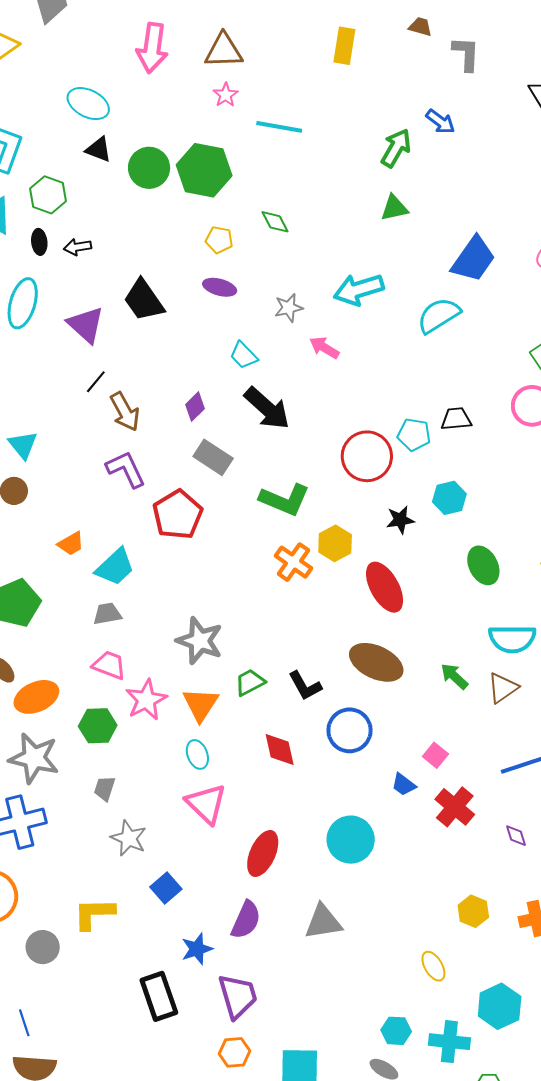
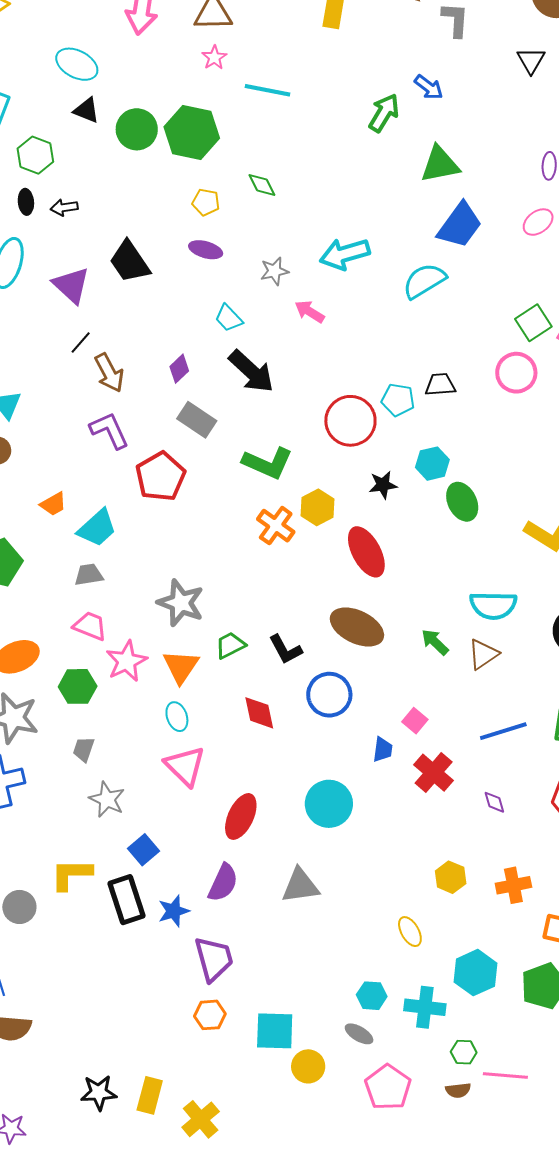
green triangle: (394, 208) -> (440, 164), moved, size x1.4
green ellipse: (483, 565) -> (462, 502), moved
blue trapezoid: (404, 785) -> (383, 750), turned -120
black rectangle: (159, 996) -> (126, 900), moved

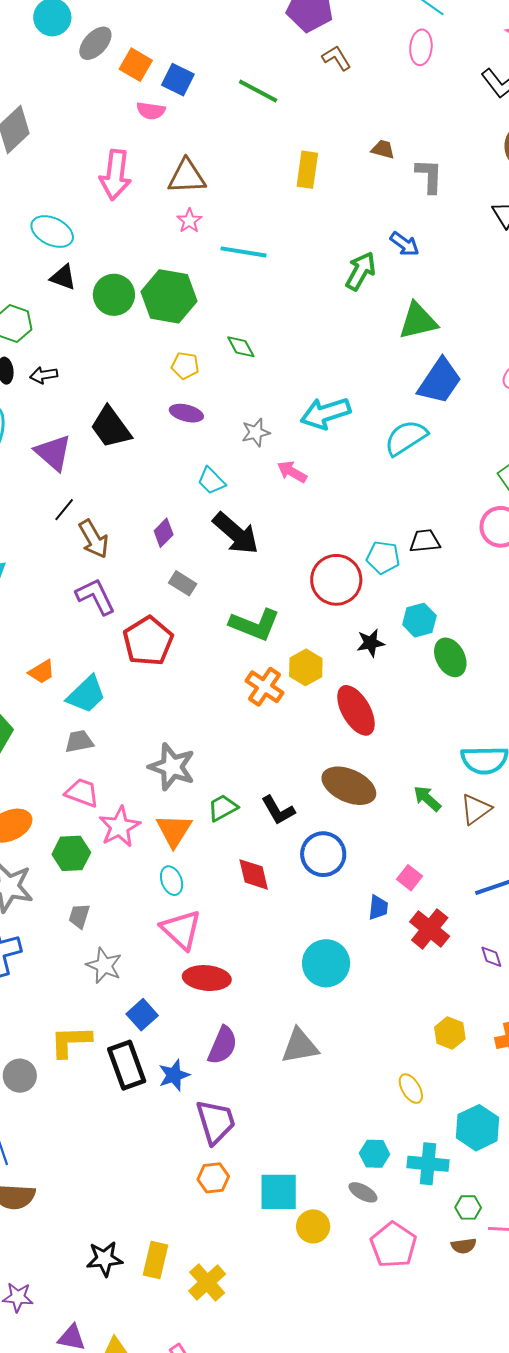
gray rectangle: (197, 420) -> (183, 583), size x0.7
red ellipse: (241, 816) -> (207, 978), moved, turned 72

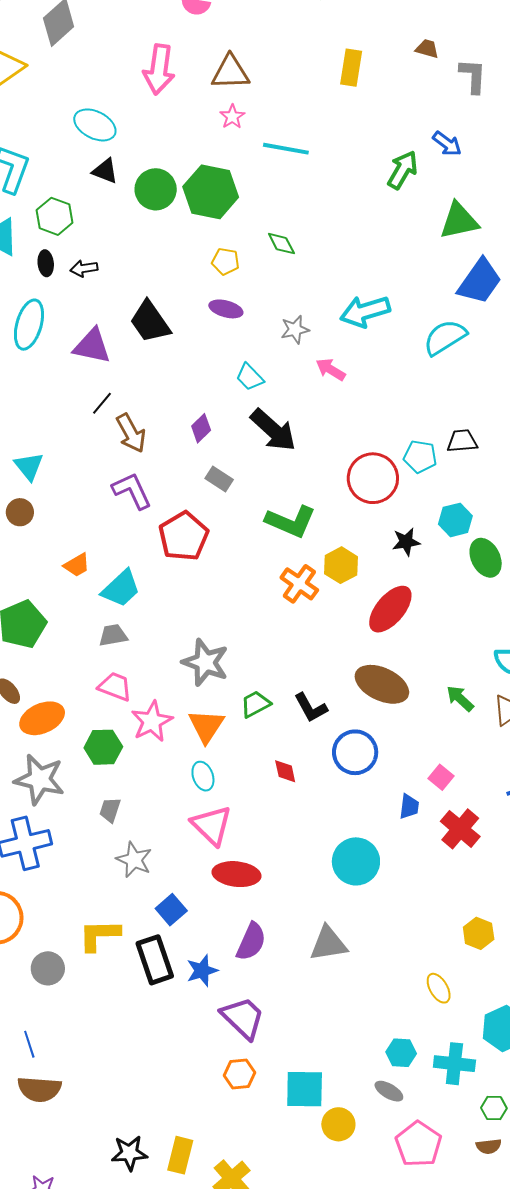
purple triangle: (53, 453) -> (92, 346), turned -30
red ellipse: (356, 710) -> (390, 609), turned 69
red diamond: (254, 874) -> (285, 771), size x0.7
purple trapezoid: (216, 1122) -> (243, 1018), turned -30

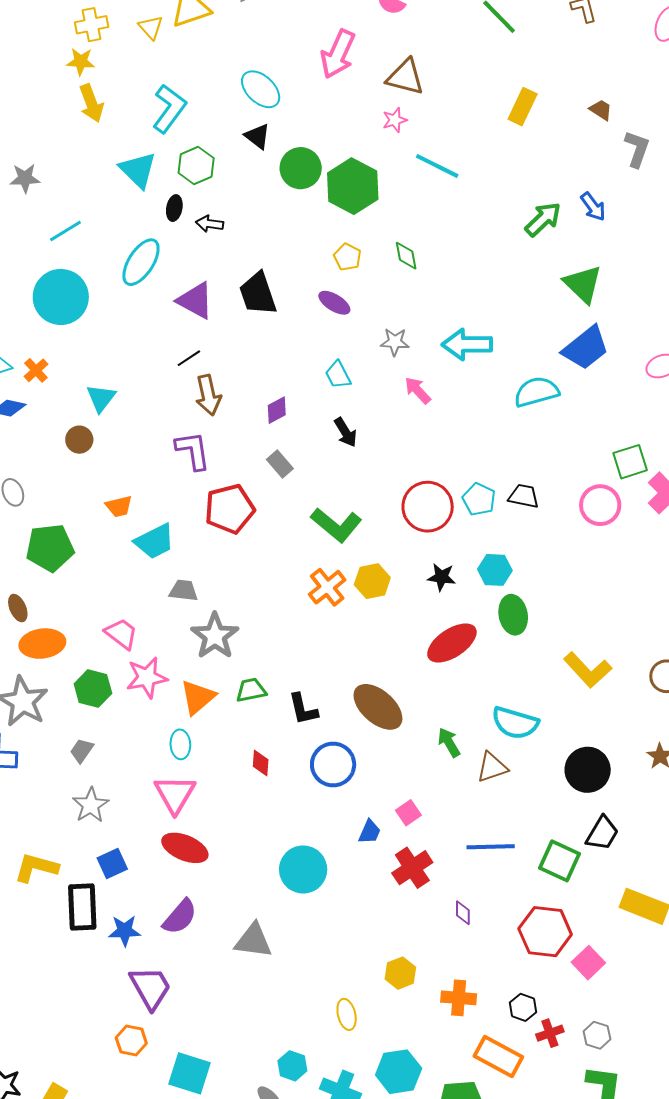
green triangle: (459, 221) -> (583, 284), turned 39
black arrow: (273, 430) -> (346, 432), size x0.6
red ellipse: (390, 609) -> (452, 643), moved
gray trapezoid: (113, 635) -> (183, 590), moved

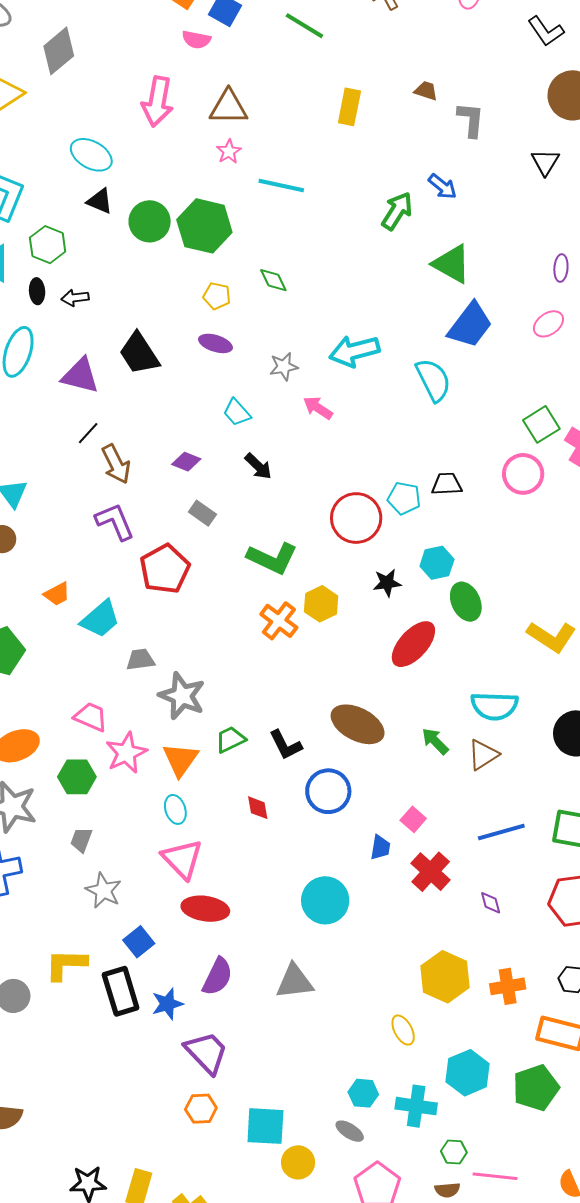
cyan semicircle: (536, 392) -> (433, 380), turned 93
purple diamond: (277, 410) -> (186, 462), turned 64
yellow hexagon: (400, 973) -> (445, 977), size x1.6

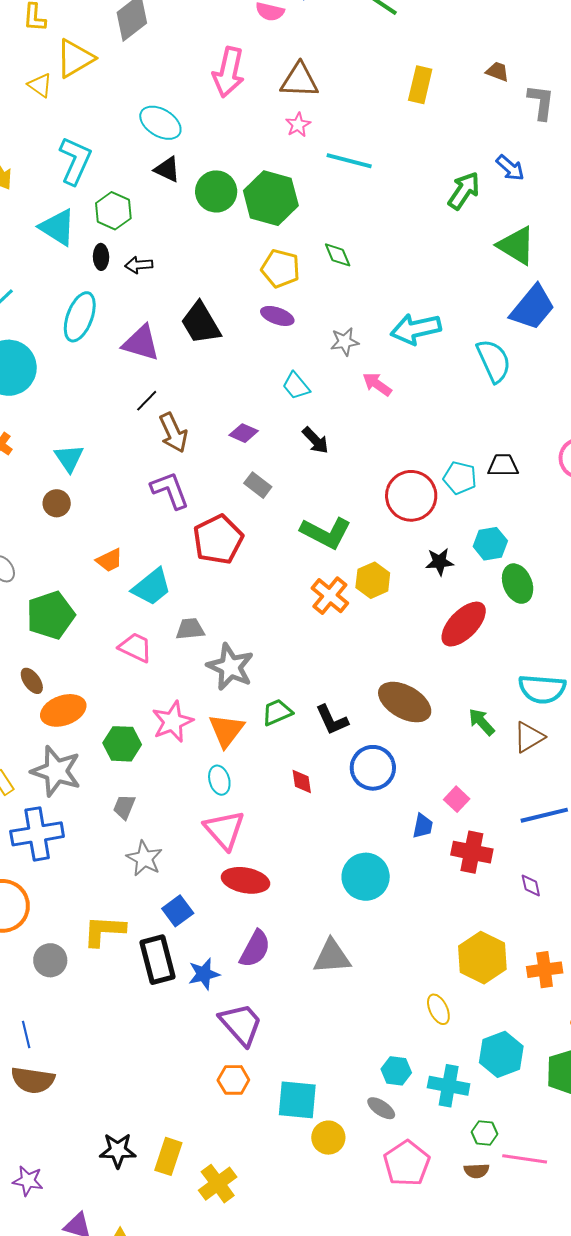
yellow pentagon: (217, 296) -> (281, 269), size x1.4
pink trapezoid: (91, 717) -> (135, 647), moved
red cross: (431, 872) -> (472, 852), turned -33

